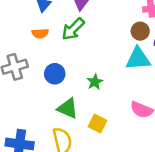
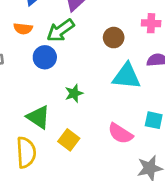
brown circle: (140, 31) -> (114, 38), moved
blue circle: (55, 74) -> (45, 57), moved

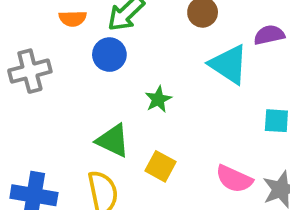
cyan triangle: (126, 76) -> (229, 64), turned 36
pink semicircle: (120, 133) -> (234, 179), moved

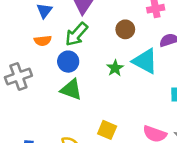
green star: (158, 99) -> (115, 68), moved
green triangle: (113, 141) -> (71, 90), moved

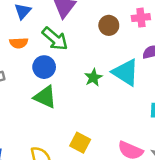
brown circle: (125, 29) -> (109, 25), moved
green arrow: (76, 34) -> (55, 39), turned -95

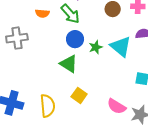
blue circle: (44, 67) -> (75, 39), moved
green triangle: (45, 97) -> (69, 64), moved

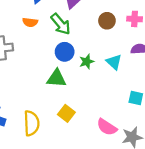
cyan triangle: (121, 47) -> (114, 62), size x0.7
green triangle: (69, 64) -> (57, 78), turned -30

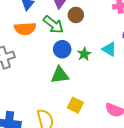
brown circle: (107, 21) -> (76, 15), moved
orange semicircle: (30, 22) -> (25, 29), size x1.5

